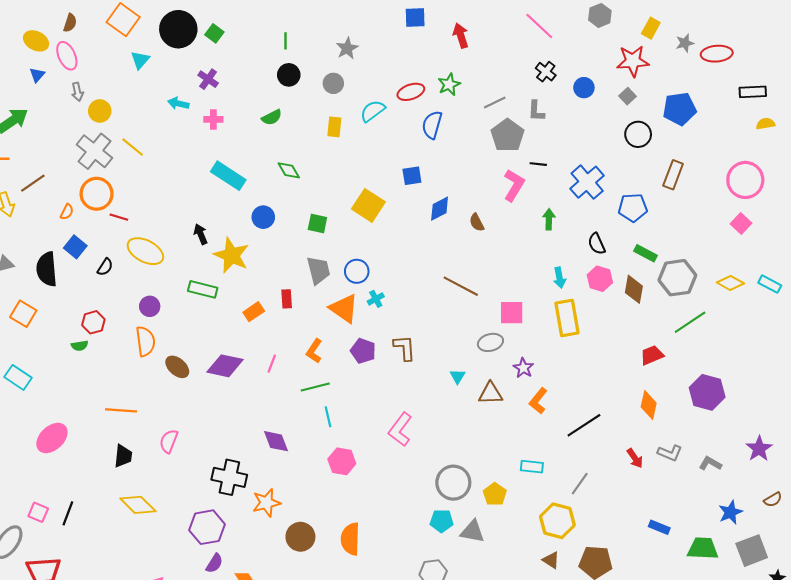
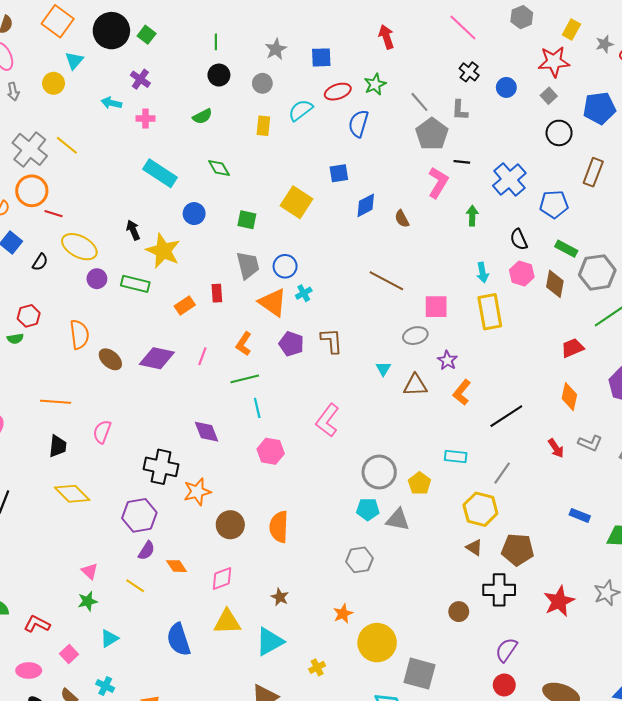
blue square: (415, 18) -> (321, 57), moved
gray line: (495, 102) -> (419, 102), turned 75
yellow circle: (100, 111) -> (54, 83), moved
purple circle: (150, 306) -> (97, 279), moved

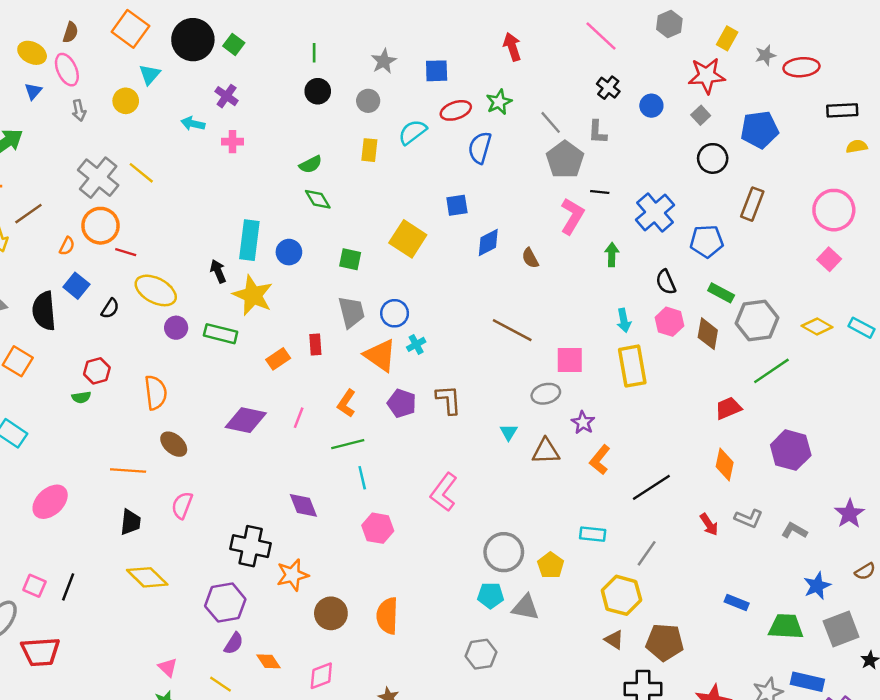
green semicircle: (202, 116) -> (311, 164), moved
cyan rectangle: (160, 173) -> (249, 240), moved, turned 64
brown ellipse: (110, 359) -> (174, 444), moved

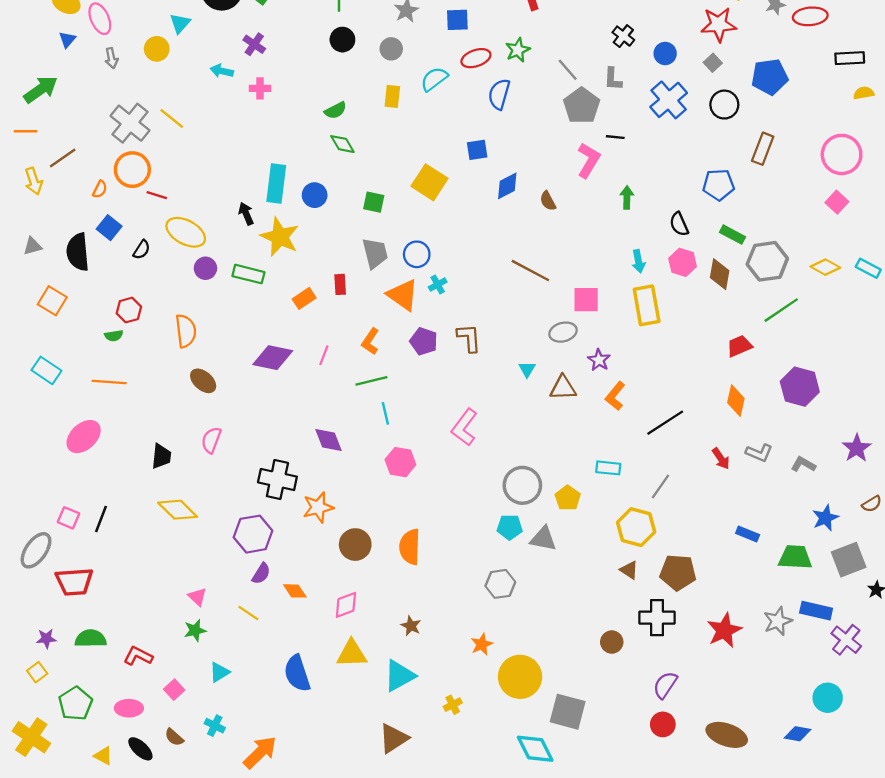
blue cross: (655, 212) -> (669, 100), moved
orange line: (128, 471) -> (109, 382), moved

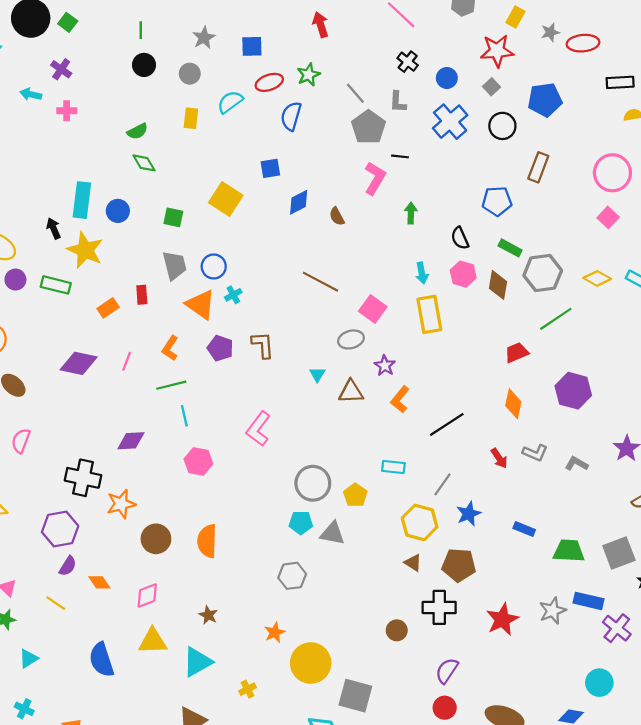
pink square: (586, 300) -> (373, 309), turned 36
purple diamond: (329, 440) -> (131, 441), turned -72
blue star: (825, 518) -> (469, 514), moved

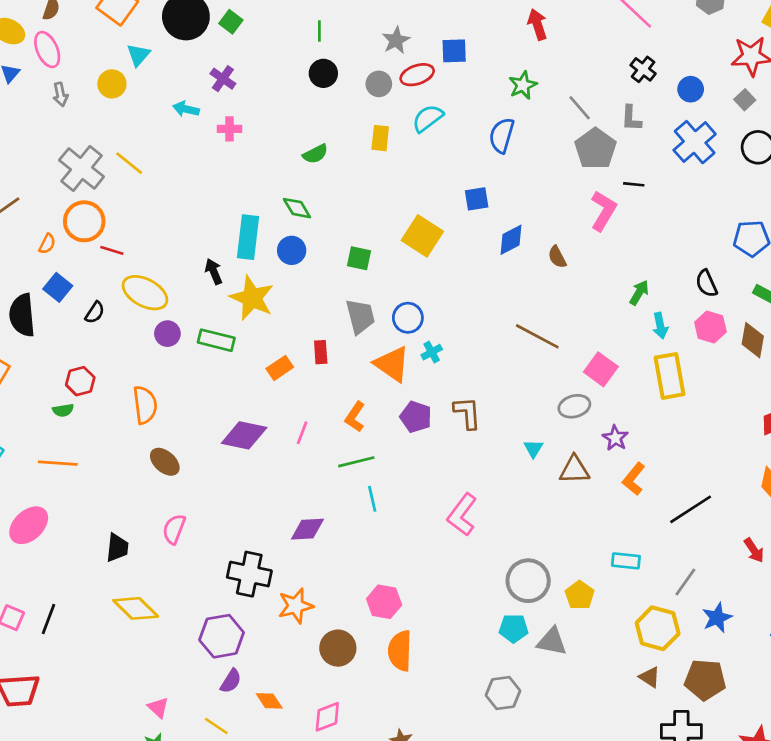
red ellipse: (269, 82) -> (417, 75), moved
green diamond: (144, 163) -> (297, 208), moved
green arrow: (411, 213) -> (639, 293), moved, turned 30
pink hexagon: (198, 461) -> (384, 602), moved

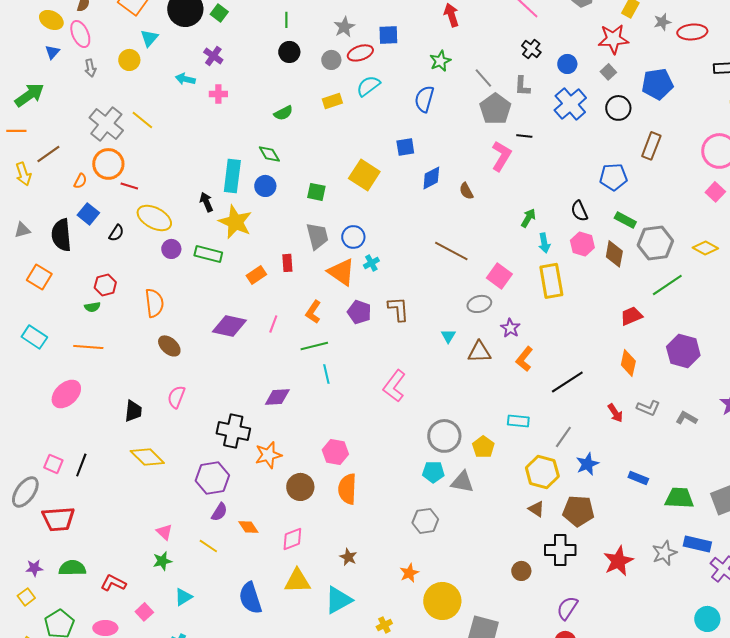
yellow rectangle: (380, 138) -> (332, 101), turned 66

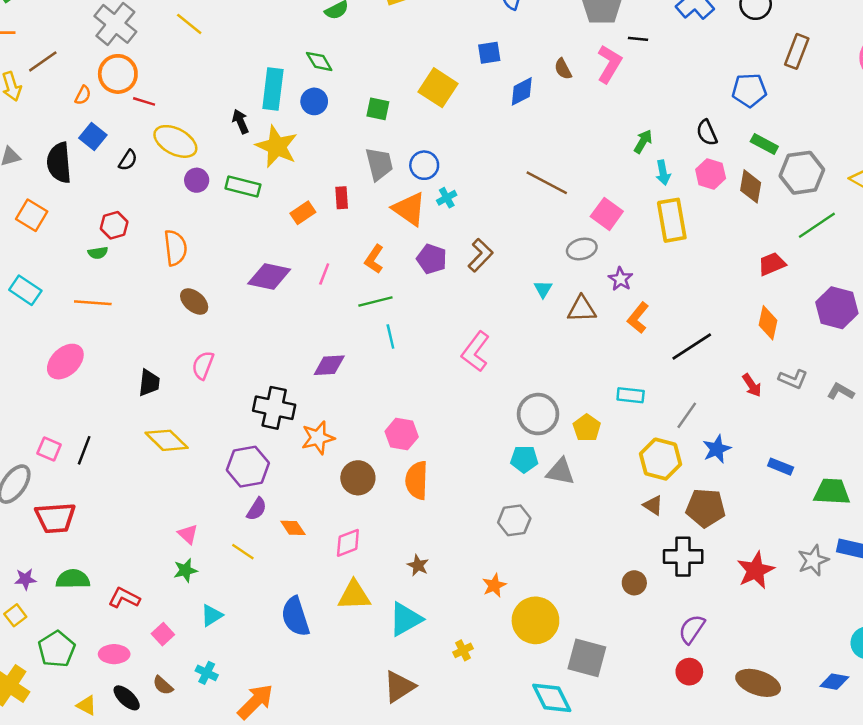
yellow line: (142, 120) -> (189, 24), moved
brown semicircle: (466, 191) -> (563, 69), moved
brown L-shape: (398, 309) -> (480, 255), turned 48

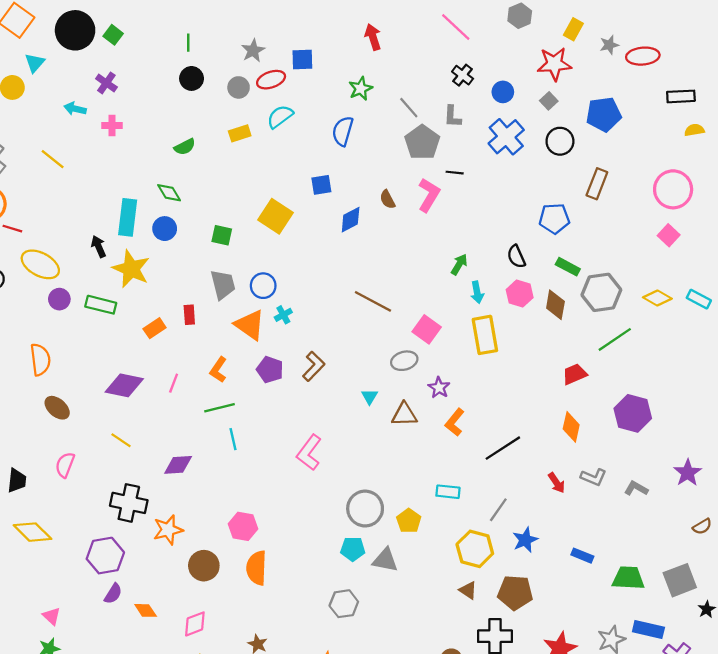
yellow line: (243, 552) -> (121, 440), moved

